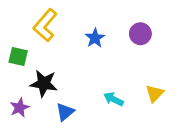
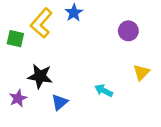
blue star: (95, 38) -> (74, 13), moved
green square: (18, 56) -> (15, 39), moved
yellow triangle: (155, 93) -> (141, 72), moved

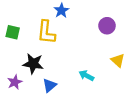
yellow L-shape: (41, 23) -> (46, 32), moved, turned -35
yellow triangle: (141, 72) -> (118, 60), turned -32

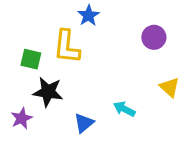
green square: (13, 32) -> (31, 59), moved
blue triangle: (49, 85) -> (84, 123), moved

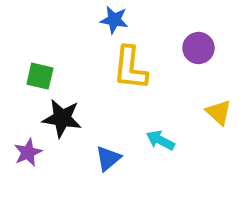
blue star: (88, 15) -> (114, 20), turned -30
yellow L-shape: (67, 47) -> (130, 68), moved

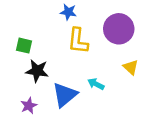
purple circle: (199, 48) -> (119, 29), size x1.6
purple star: (28, 152) -> (29, 106), moved
blue triangle: (108, 158) -> (65, 95), size x1.6

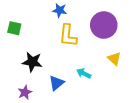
green square: (24, 46) -> (14, 28), moved
blue triangle: (65, 95) -> (56, 83), size x0.7

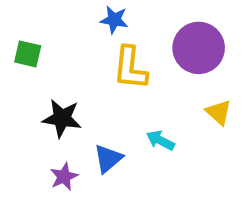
purple star: (25, 92) -> (64, 177), moved

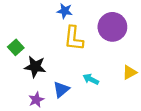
green square: (28, 54) -> (16, 47), moved, turned 35
yellow triangle: (219, 112) -> (129, 72), moved, turned 49

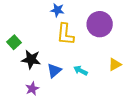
blue triangle: (61, 89) -> (54, 70), moved

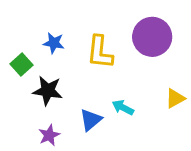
blue star: (57, 10) -> (54, 43), moved
blue triangle: (54, 70) -> (91, 120), moved

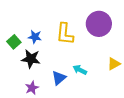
blue star: (54, 43) -> (35, 37), moved

